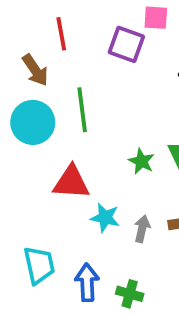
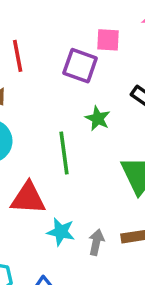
green line: (82, 110) -> (64, 153), moved
green star: (141, 161) -> (98, 118), moved

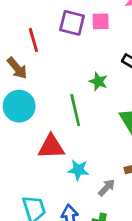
purple square: (80, 66) -> (72, 23), moved
gray arrow: (96, 242) -> (107, 188), moved, turned 36

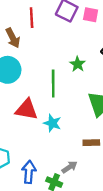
cyan star: (78, 170) -> (52, 123), moved
gray arrow: (107, 188) -> (70, 167), moved

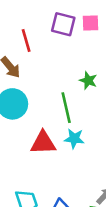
cyan star: (52, 123) -> (74, 139), moved

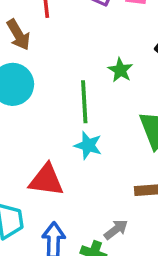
red triangle: (43, 143) -> (46, 180), moved

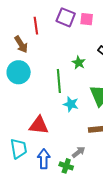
cyan star: (88, 145) -> (71, 104), moved

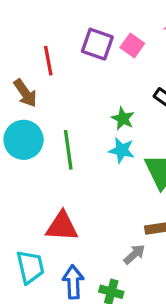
pink square: (87, 19) -> (132, 45), turned 32
green line: (59, 81) -> (68, 150), moved
cyan star: (71, 104) -> (122, 150), moved
gray arrow: (79, 152) -> (134, 254), moved

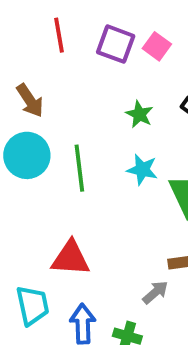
red line: (48, 61) -> (59, 35), moved
green star: (123, 119) -> (139, 114), moved

